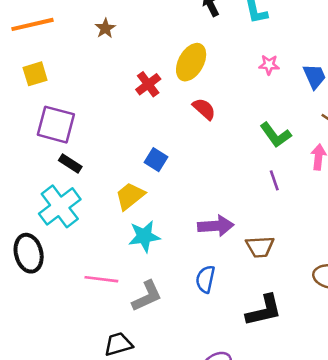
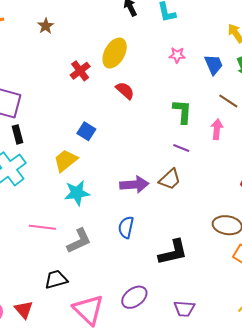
green L-shape: (276, 135) -> (182, 111), turned -140
black rectangle: (70, 164) -> (17, 134), turned 42
purple line: (274, 180) -> (181, 148), turned -49
brown trapezoid: (260, 247) -> (170, 179), moved, turned -40

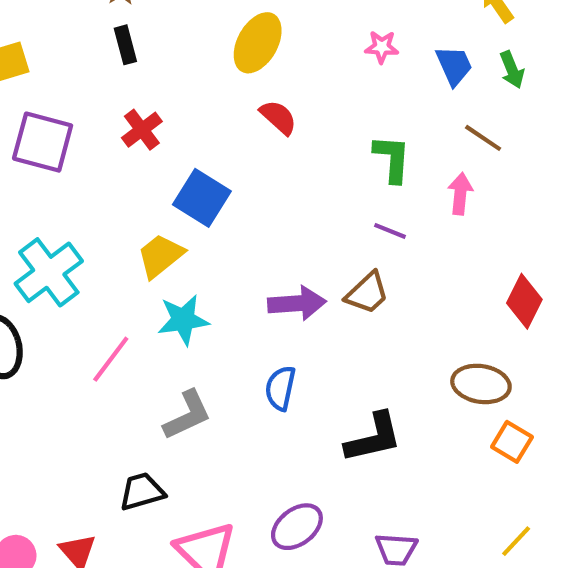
red cross: (80, 71) -> (142, 130), moved
blue square: (86, 131) -> (202, 198), size x1.5
black rectangle: (17, 134) -> (125, 45), moved
pink line: (43, 227) -> (111, 359), moved, turned -60

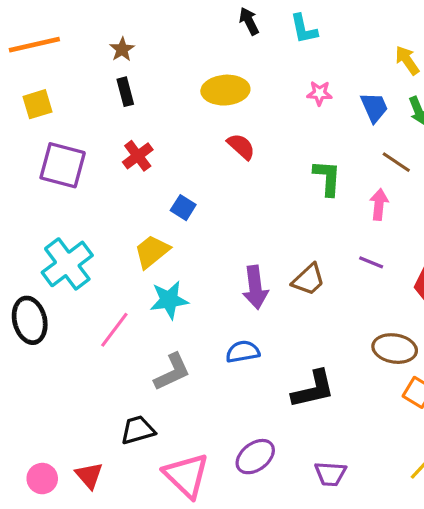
yellow ellipse: (258, 43) -> (225, 90), turned 57
blue square: (202, 198) -> (183, 208), size x0.6
purple line: (390, 231) -> (371, 262), moved
purple arrow: (297, 303) -> (255, 287), turned 87
blue semicircle: (280, 388) -> (243, 352), turned 68

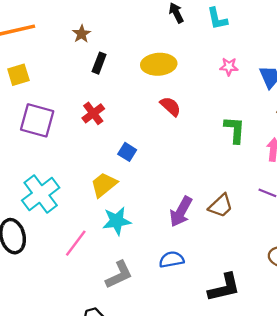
black rectangle: (125, 92) -> (99, 63), moved, turned 36
purple arrow: (255, 287) -> (181, 212), turned 36

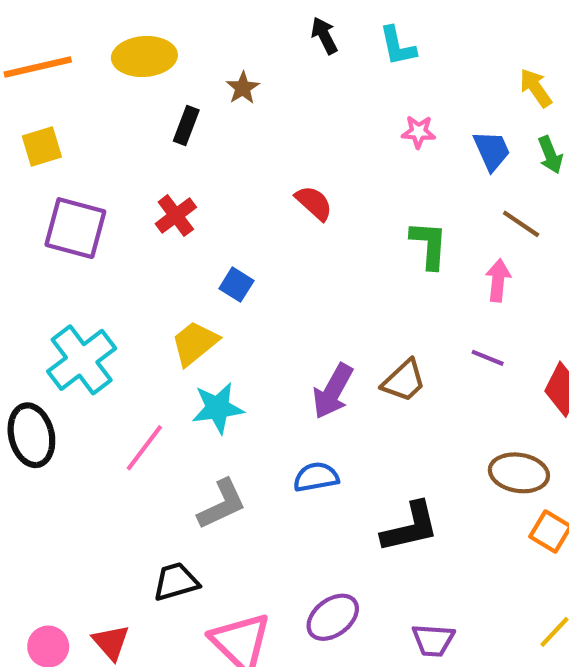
brown star: (82, 34) -> (243, 88), moved
yellow ellipse: (159, 64) -> (144, 57), moved

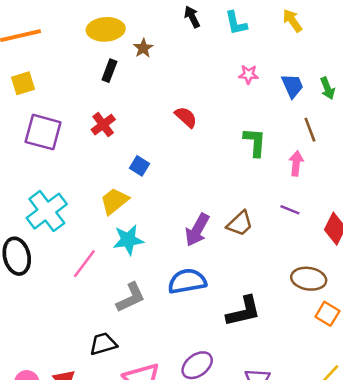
yellow ellipse: (144, 57) -> (106, 29), moved
yellow arrow: (536, 88) -> (292, 21), moved
brown line: (521, 224) -> (310, 130), turned 35
blue semicircle: (316, 477) -> (187, 281), size x1.4

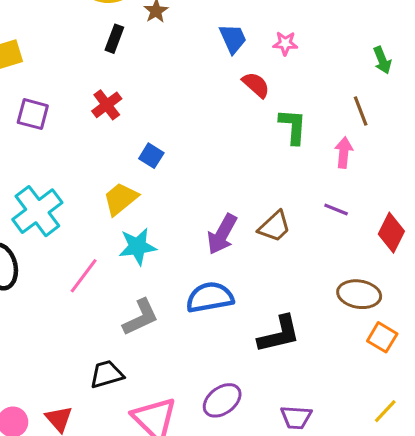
blue trapezoid: (292, 86) -> (233, 39), moved
red semicircle: (186, 117) -> (256, 85), moved
purple square: (43, 132) -> (33, 114), size x0.7

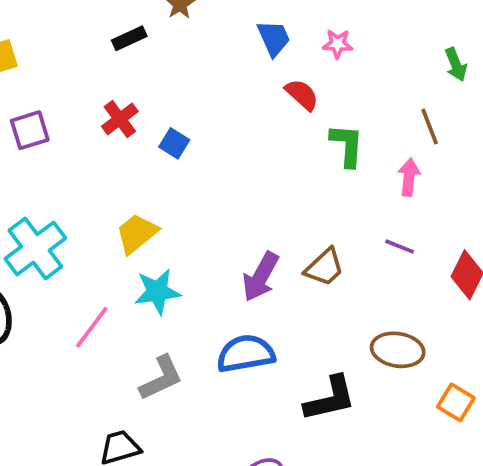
black rectangle: (114, 39) -> (129, 38), turned 44
purple square: (33, 114) -> (30, 130), turned -32
blue square: (151, 156) -> (174, 143), moved
brown ellipse: (359, 294) -> (398, 350), moved

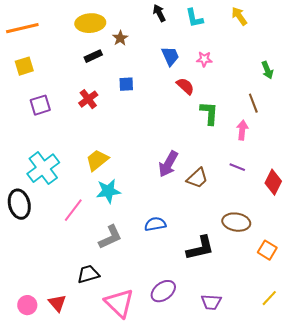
blue square: (174, 143) -> (126, 84), moved, turned -35
purple arrow: (261, 277) -> (168, 164), moved
blue semicircle: (246, 354) -> (155, 224), size x0.7

